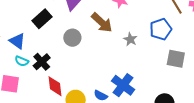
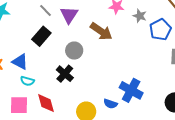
gray star: (130, 39) -> (140, 16), moved
black cross: (42, 62) -> (65, 74), moved
red diamond: (55, 86) -> (46, 103), moved

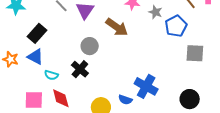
black rectangle: (41, 36) -> (37, 33), moved
cyan semicircle: (27, 81) -> (51, 75), moved

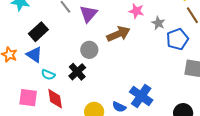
brown arrow: (117, 27) -> (118, 34), turned -65

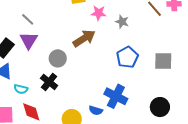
purple triangle: (88, 14) -> (29, 40), moved
blue pentagon: (177, 39) -> (127, 57), moved

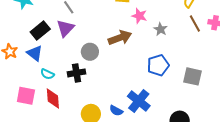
black cross: (49, 82) -> (77, 73), turned 30

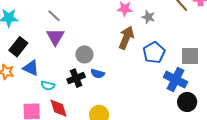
black rectangle: (40, 31) -> (18, 47), moved
brown arrow: (120, 38) -> (126, 38), moved, turned -35
blue cross: (139, 101) -> (175, 80), moved
blue semicircle: (116, 111) -> (98, 74), moved

